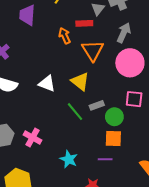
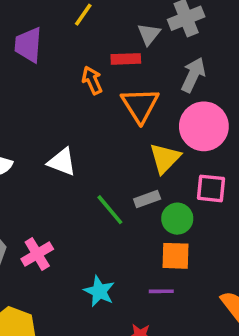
yellow triangle: (80, 81) -> (165, 158), moved, turned 36
pink cross: (32, 137) -> (37, 254), turned 30

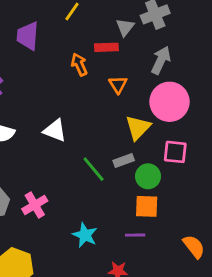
orange triangle: (140, 105) -> (118, 85), size x0.6

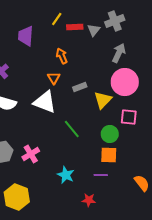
red rectangle: (106, 47) -> (75, 27), moved
orange triangle: (118, 85) -> (54, 78), moved
white triangle: (55, 130) -> (45, 102), size x1.4
gray rectangle: (124, 161) -> (80, 87), moved

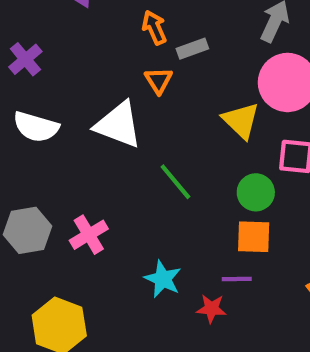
orange triangle: (54, 78) -> (159, 80), moved
gray rectangle: (80, 87) -> (192, 49), moved
yellow triangle: (103, 100) -> (241, 120), turned -30
red star: (89, 200) -> (211, 309), moved

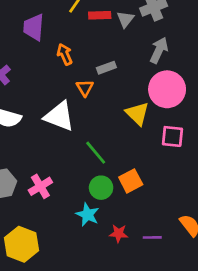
orange arrow: (154, 28) -> (65, 54), moved
green circle: (256, 192) -> (101, 188), moved
orange square: (254, 237) -> (131, 181), moved, turned -30
purple line: (237, 279) -> (152, 237), moved

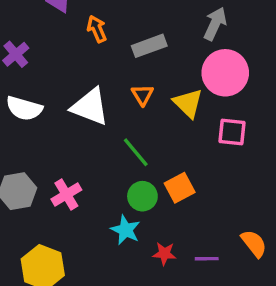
gray rectangle: (106, 68) -> (149, 46), size x1.4
orange triangle: (85, 88) -> (142, 95), moved

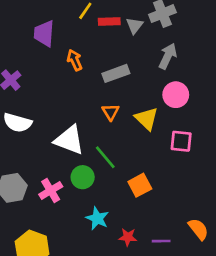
pink circle: (225, 73) -> (176, 95), size x0.7
white triangle: (90, 107) -> (69, 140), moved
green circle: (142, 196) -> (83, 177), moved

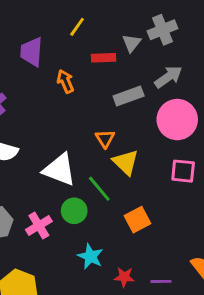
red rectangle: (109, 22) -> (104, 58), moved
gray arrow: (168, 56) -> (168, 77), turned 30
gray rectangle: (116, 73) -> (129, 96), moved
pink circle: (176, 95) -> (177, 120), size x1.4
yellow triangle: (146, 119) -> (126, 162), moved

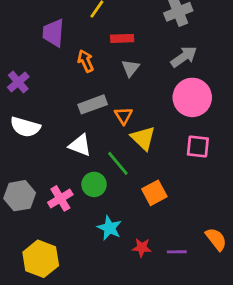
gray triangle: (132, 43) -> (131, 68), moved
gray rectangle: (129, 96) -> (93, 104), moved
white triangle: (59, 170) -> (80, 145), size x0.7

